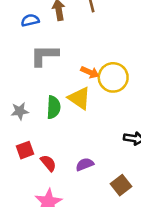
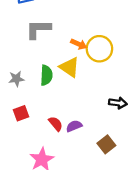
red semicircle: (48, 163) -> (56, 124), moved

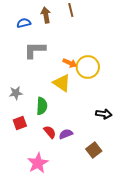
green semicircle: (46, 75) -> (42, 106), moved

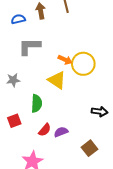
gray star: (16, 93) -> (13, 80), moved
red semicircle: (50, 132) -> (45, 130), turned 80

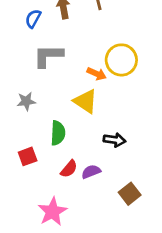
blue semicircle: (18, 19) -> (33, 19), turned -48
yellow circle: (83, 64) -> (121, 60), moved
black arrow: (100, 112) -> (114, 140), moved

